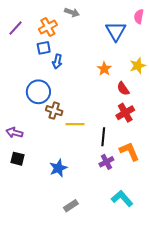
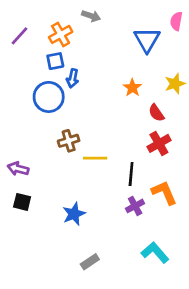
blue circle: (38, 92) -> (49, 97), moved
brown cross: (54, 111) -> (69, 141), turned -35

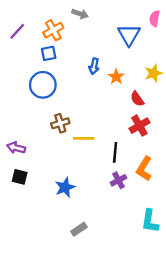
blue arrow: (73, 78) -> (94, 66), moved
orange L-shape: (164, 193) -> (144, 169), turned -125
cyan L-shape: (155, 252) -> (150, 221), moved, turned -130

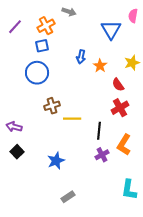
black square: (20, 177) -> (17, 152), turned 32

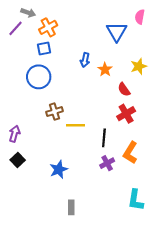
gray arrow: (69, 12) -> (28, 13), moved
purple arrow: (14, 127) -> (14, 134), turned 91
gray rectangle: (68, 197) -> (71, 207), turned -56

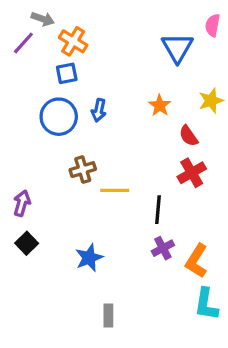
orange cross: (48, 27) -> (73, 41), turned -30
blue arrow: (85, 60) -> (99, 110), moved
orange L-shape: (130, 153) -> (197, 261), moved

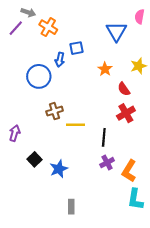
blue square: (67, 73) -> (77, 48), moved
blue arrow: (99, 110) -> (60, 60), moved
black square: (27, 243) -> (35, 159), moved

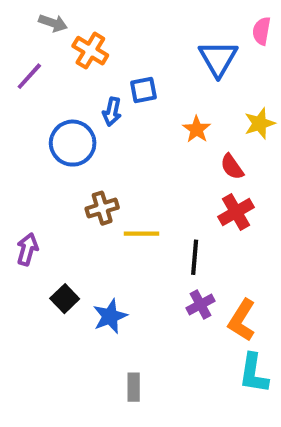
purple line: (16, 28) -> (29, 76), moved

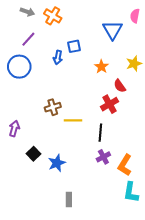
orange cross: (90, 51) -> (53, 16), moved
purple line: (29, 76) -> (28, 39), moved
blue circle: (73, 143) -> (19, 67), moved
red cross: (236, 212) -> (110, 104), moved

